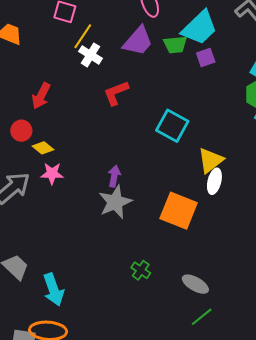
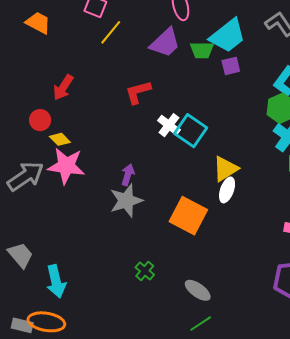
white cross: (90, 55) -> (169, 125), moved
pink star: (52, 173) -> (66, 166), size x1.6

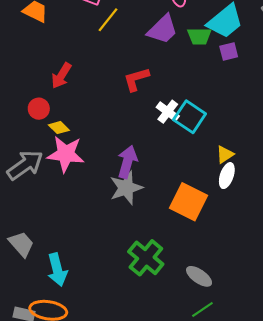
yellow triangle: (225, 169) -> (225, 154), size x0.7
purple arrow: (128, 175) -> (127, 162), size x1.5
green cross: (145, 271) -> (146, 258), size x1.8

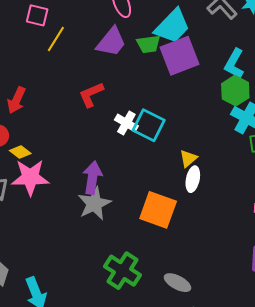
purple square: (229, 52) -> (180, 56), size x2.0

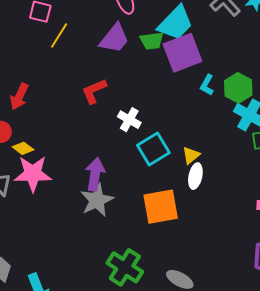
cyan L-shape: (234, 64) -> (207, 85), moved, size x0.7
cyan square: (149, 125) -> (153, 149), moved, turned 32
orange square: (158, 210) -> (161, 207), turned -30

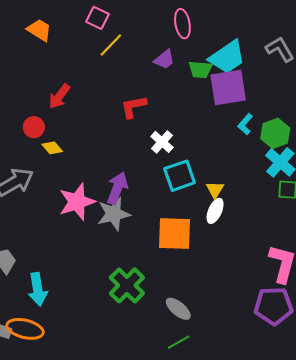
purple trapezoid: (114, 38) -> (164, 59), size x0.7
yellow triangle: (191, 155) -> (215, 190), turned -30
pink star: (33, 174) -> (77, 202), moved, turned -30

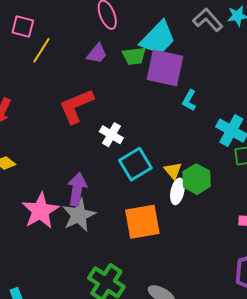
purple square: (228, 88) -> (165, 68), turned 33
red L-shape: (134, 107) -> (76, 106), size x1.4
green hexagon: (275, 133) -> (197, 179), moved

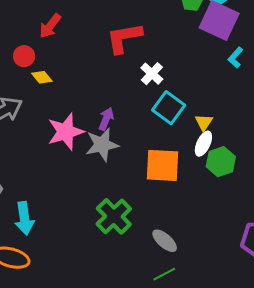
cyan square: (135, 164) -> (169, 108), turned -36
green hexagon: (197, 179) -> (221, 162), moved
purple arrow: (77, 189) -> (106, 119), size x0.7

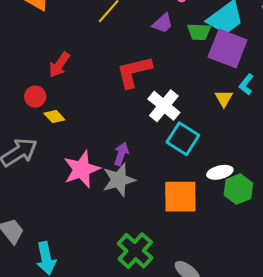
white cross: (152, 74) -> (164, 106), size x1.4
yellow triangle: (204, 122) -> (224, 98), moved
white ellipse: (203, 144) -> (220, 172), turned 55

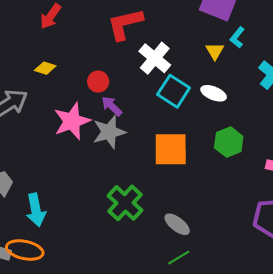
red circle: (35, 97) -> (98, 82), moved
yellow diamond: (54, 116) -> (45, 68), turned -30
purple arrow: (121, 154) -> (112, 106), turned -65
white ellipse: (220, 172) -> (214, 93), moved, turned 35

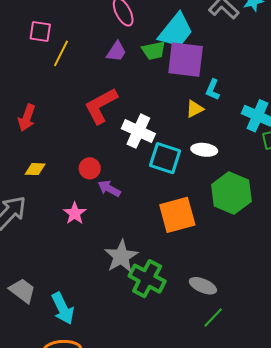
yellow triangle: (215, 51) -> (195, 109), turned 48
pink star: (72, 121) -> (75, 213), size x0.6
gray star: (109, 132) -> (121, 256), moved
green hexagon: (229, 142) -> (231, 193), size x1.4

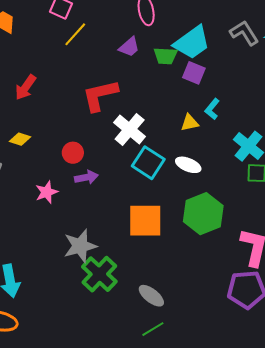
purple square: (186, 60) -> (194, 73), size x0.6
purple arrow: (109, 188) -> (86, 177), turned 125

